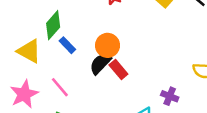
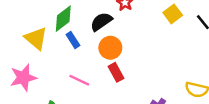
black semicircle: (100, 64) -> (101, 22), moved
pink line: (60, 87) -> (79, 80), moved, turned -36

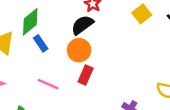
black semicircle: (101, 22) -> (82, 25), moved
red rectangle: (116, 72) -> (86, 75), turned 54

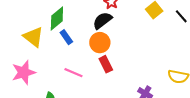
red rectangle: (86, 75) -> (106, 64), turned -49

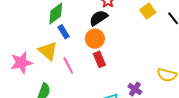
yellow triangle: (33, 37) -> (48, 51), moved
pink line: (73, 73) -> (68, 66), turned 36

